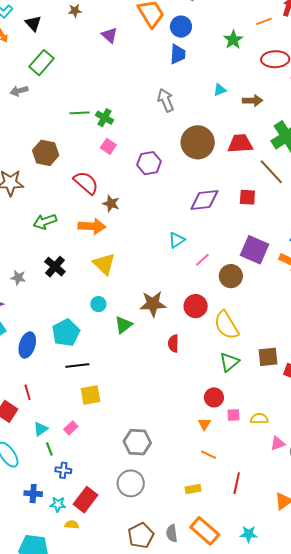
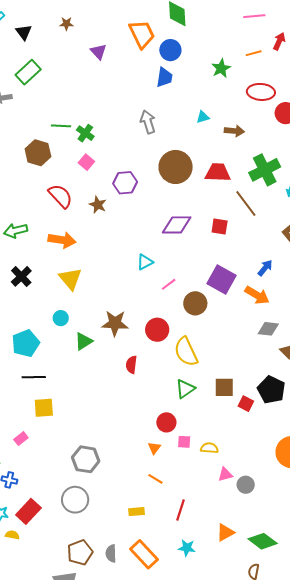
brown hexagon: (46, 153) -> (38, 153), moved
brown star: (111, 204) -> (98, 205), moved
cyan star: (249, 534) -> (187, 548), moved

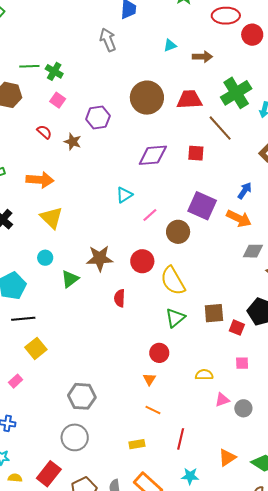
gray arrow: (148, 122) -> (108, 40), moved
red semicircle: (60, 196) -> (44, 132), moved, size x0.6
yellow square: (44, 408) -> (36, 348), turned -30
pink square: (184, 442) -> (242, 363), moved
red rectangle: (28, 511) -> (49, 474), moved

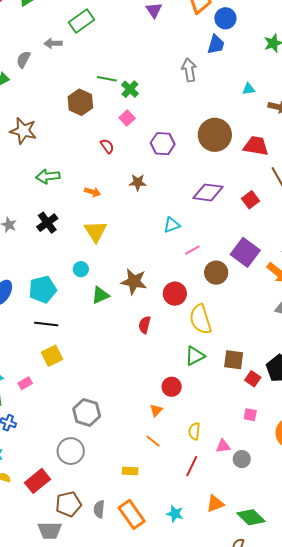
brown star: (73, 142) -> (138, 182), moved, turned -30
red square: (196, 153) -> (251, 200), turned 36
orange arrow: (40, 180) -> (93, 192), size x0.6
yellow semicircle: (204, 375) -> (194, 431), moved, turned -96
red line: (181, 439) -> (192, 466), moved

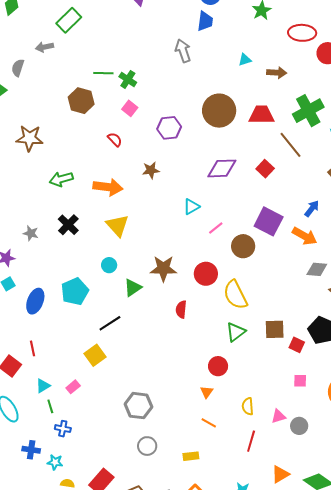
orange arrow: (93, 192) -> (108, 187), size x1.8
black line: (46, 324) -> (110, 323), moved, turned -30
gray circle: (71, 451) -> (147, 446), moved, size x0.7

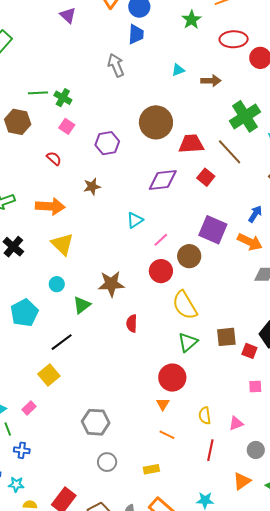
red trapezoid: (261, 115) -> (191, 144), moved
red circle: (206, 274) -> (161, 271), moved
red circle: (218, 366) -> (172, 378), size x1.4
gray circle: (299, 426) -> (256, 450), moved

